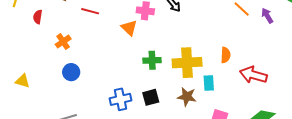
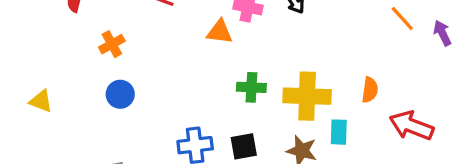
orange triangle: (129, 28) -> (220, 32), turned -42

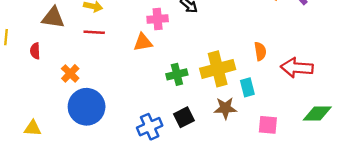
blue circle: (120, 94) -> (87, 107), size x1.8

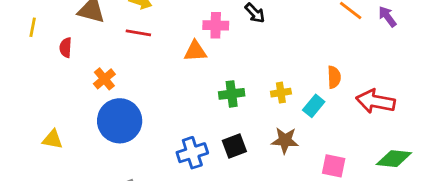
yellow cross: (218, 69) -> (281, 93), size x0.5
cyan rectangle: (247, 87) -> (314, 106), moved, turned 48

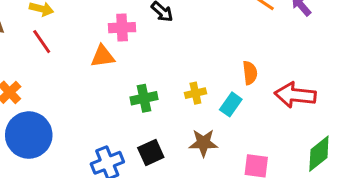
red line: (138, 33) -> (42, 42), turned 50
green diamond: (394, 159) -> (319, 154), turned -40

